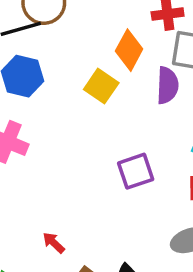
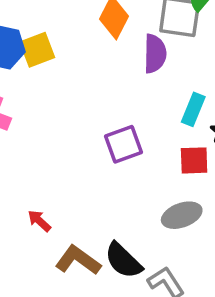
yellow square: (101, 86) -> (37, 50), moved, turned 36

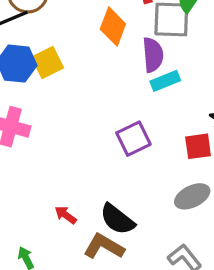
cyan rectangle: (193, 109) -> (165, 81), moved, turned 52
black semicircle: (123, 260) -> (117, 219), moved

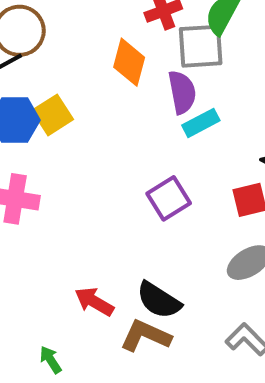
red arrow: (66, 215) -> (94, 302), size x1.4

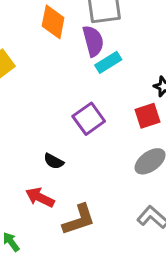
black semicircle: (159, 300) -> (54, 161), moved, size x0.6
brown L-shape: (146, 336) -> (79, 220), turned 141

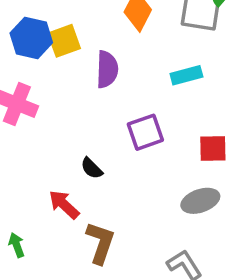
purple semicircle: (93, 41) -> (107, 69), moved
brown L-shape: (79, 220) -> (100, 243), turned -69

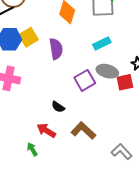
gray ellipse: (200, 201) -> (107, 71), moved, turned 45
brown L-shape: (100, 243) -> (83, 131), moved, turned -55
green arrow: (17, 245) -> (32, 149), moved

